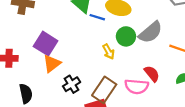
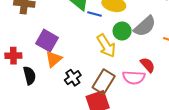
yellow arrow: (109, 52) -> (106, 46), size x1.6
black semicircle: (26, 94) -> (30, 75), moved

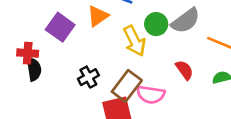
red cross: (13, 56) -> (28, 53), moved
orange triangle: (54, 59) -> (98, 16), moved
pink semicircle: (134, 77) -> (151, 95), moved

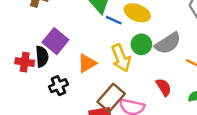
orange triangle: (98, 16) -> (87, 63), moved
black semicircle: (34, 69) -> (42, 57), moved
black cross: (88, 77) -> (58, 86), moved

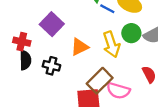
black semicircle: (42, 57) -> (25, 60), moved
black cross: (58, 86) -> (51, 66), turned 35

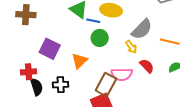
green circle: (131, 33) -> (100, 38), moved
yellow arrow: (111, 44) -> (131, 47), moved, size x0.6
pink semicircle: (118, 91) -> (122, 74), moved

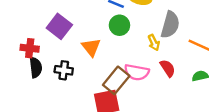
gray semicircle: (142, 29) -> (170, 25), turned -40
orange triangle: (80, 61) -> (91, 47), turned -36

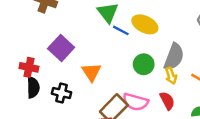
green circle: (119, 25) -> (144, 64), moved
yellow arrow: (154, 43) -> (171, 76), moved

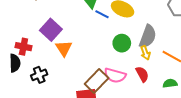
orange triangle: (91, 72) -> (64, 48), moved
black semicircle: (33, 87) -> (15, 63), moved
black cross: (61, 93) -> (39, 75), moved, turned -35

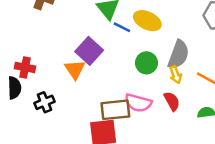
purple square: (51, 30) -> (89, 51), moved
brown rectangle: (97, 81) -> (115, 110), turned 40

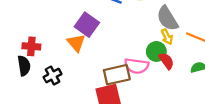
gray semicircle: (178, 55) -> (167, 18), turned 135
green circle: (146, 63) -> (156, 51), moved

